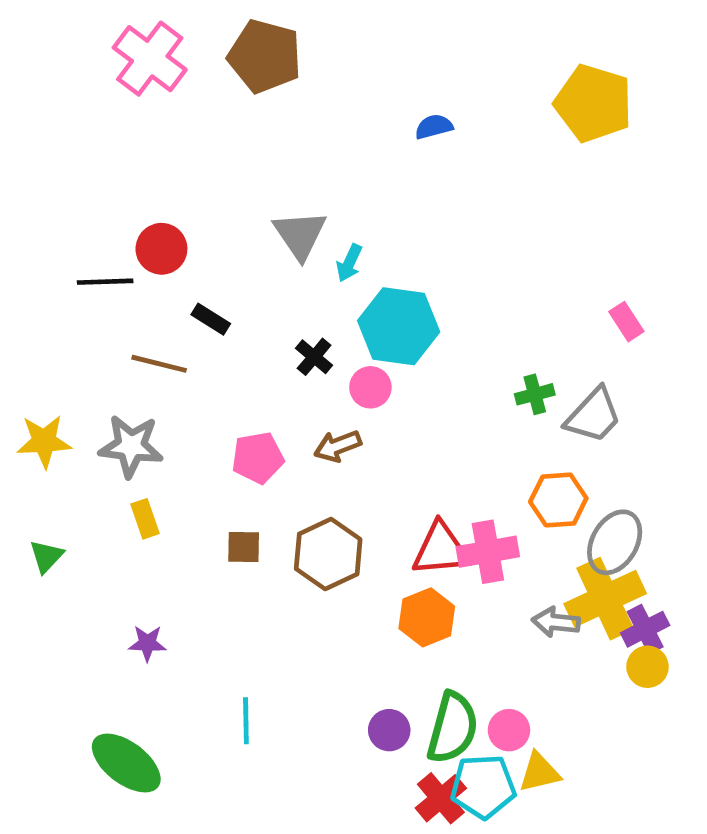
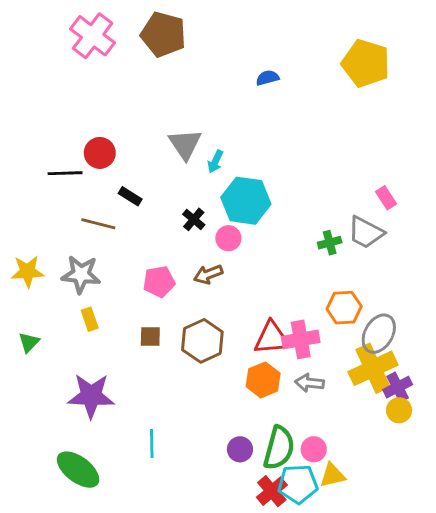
gray trapezoid: (593, 415) -> (366, 232), moved, turned 75
gray arrow: (556, 622) -> (309, 383), moved
purple star: (147, 643) -> (91, 396), size x2.0

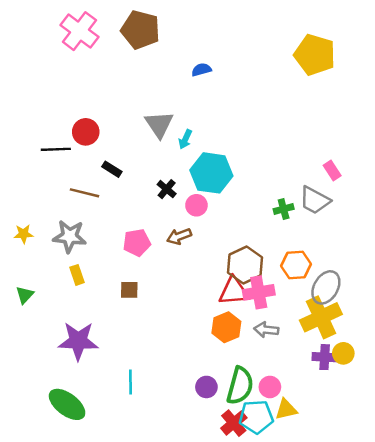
blue semicircle: (267, 78) -> (201, 70), moved
yellow star: (27, 271) -> (23, 234), size x0.7
brown hexagon: (202, 341) -> (245, 265), moved
purple cross: (398, 387) -> (325, 357), moved, turned 30

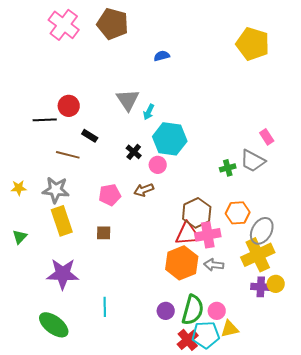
yellow rectangle: (77, 275) -> (62, 221), size x1.8
orange hexagon: (226, 327) -> (182, 263), size x1.4

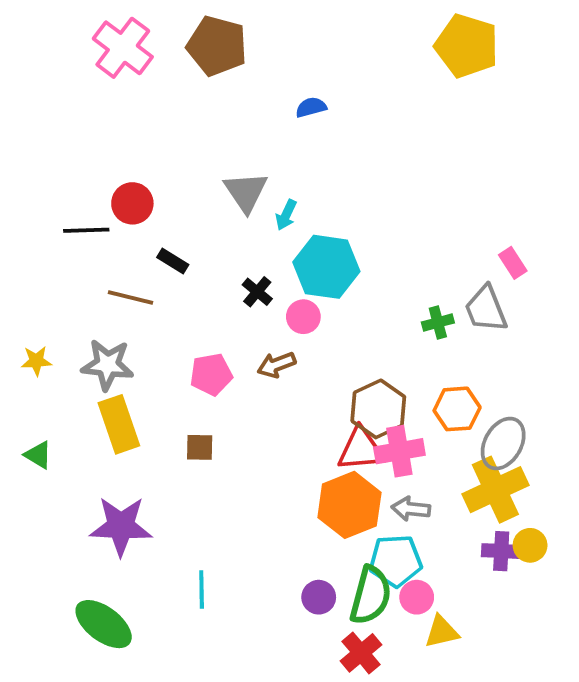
yellow pentagon: (253, 44) -> (467, 46), moved
gray trapezoid: (253, 161) -> (486, 309), turned 40
green triangle: (20, 237) -> (38, 455), turned -42
cyan pentagon: (206, 335) -> (396, 561), moved

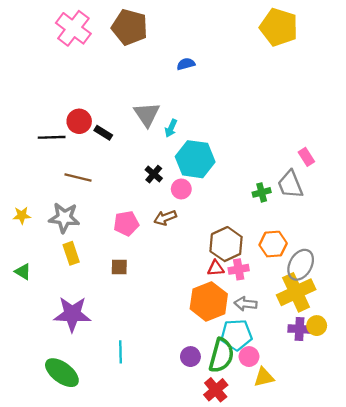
black rectangle: (173, 261) -> (103, 133), moved
yellow rectangle: (119, 424) -> (71, 253), size x0.7
red triangle: (361, 449) -> (216, 268), size x0.6
pink cross: (399, 451) -> (239, 269), size x0.7

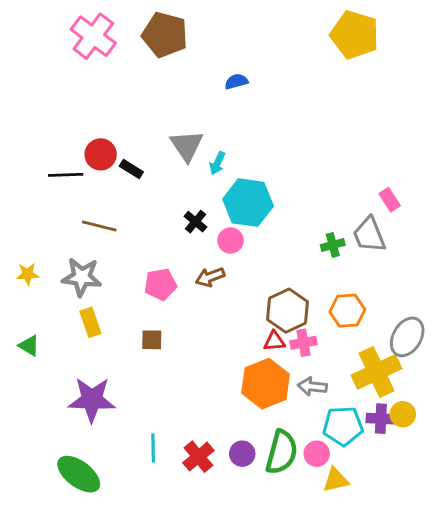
gray ellipse: (301, 265) -> (407, 337), moved
cyan pentagon: (236, 335) -> (343, 426), moved
red cross: (216, 390) -> (198, 457), moved

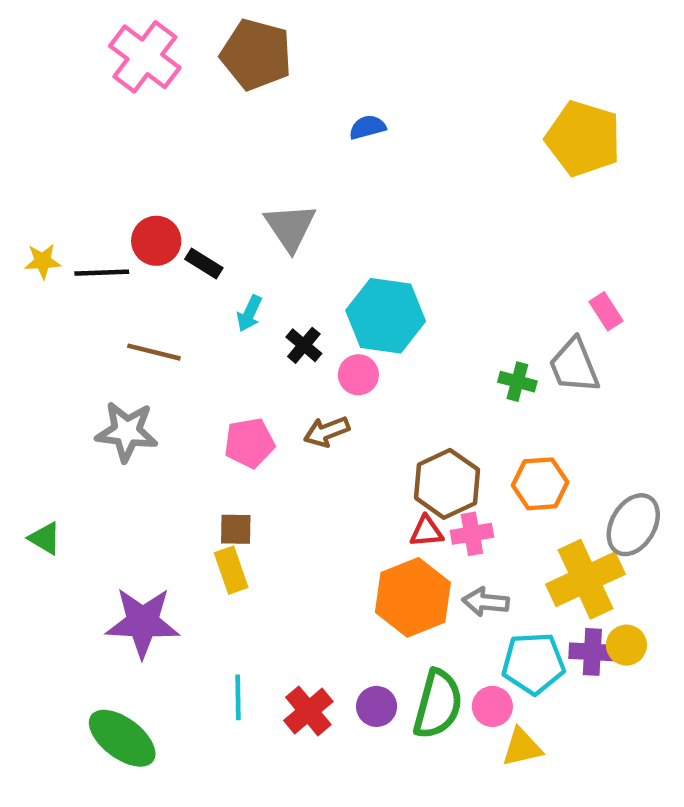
yellow pentagon: (355, 35) -> (583, 139), moved
cyan arrow: (217, 163) -> (249, 313), moved
green cross: (333, 245) -> (517, 382), turned 30
yellow star: (28, 274) -> (43, 261), moved
yellow rectangle: (90, 322) -> (231, 570), moved

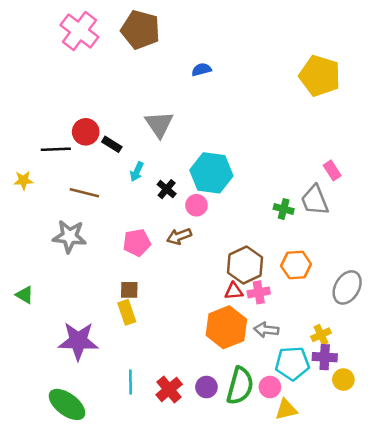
yellow star: (43, 261) -> (23, 180), moved
yellow cross: (586, 579) -> (321, 335), moved, size x0.5
yellow circle: (626, 645) -> (343, 380), moved

